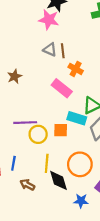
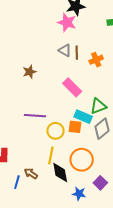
orange cross: (76, 69) -> (96, 60), moved, turned 32
orange square: (61, 130) -> (75, 127), moved
yellow circle: (38, 134) -> (56, 131), moved
blue line: (13, 163) -> (17, 182), moved

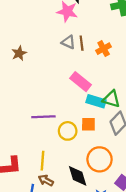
brown star: (30, 72) -> (19, 53), moved
green triangle: (98, 106) -> (111, 99), turned 42
cyan rectangle: (83, 117) -> (96, 101), moved
yellow line: (51, 155) -> (43, 161), moved

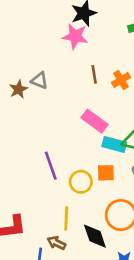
gray triangle: (68, 42) -> (40, 80), moved
purple line: (43, 117) -> (51, 166), turned 75
yellow line: (43, 161) -> (66, 218), moved

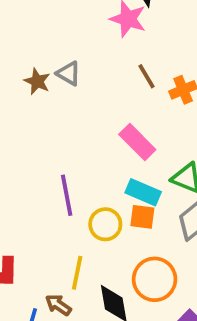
brown line: (94, 74) -> (146, 76), turned -30
brown star: (18, 89) -> (37, 81), turned -30
cyan rectangle: (114, 144) -> (143, 192), moved

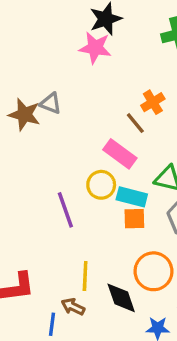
brown line: (146, 76) -> (135, 123), moved
brown star: (37, 81) -> (24, 114), size x1.4
yellow circle: (105, 224) -> (101, 185), moved

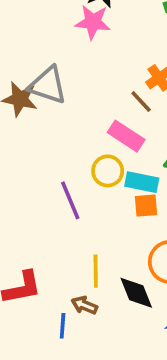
gray triangle: (51, 103) -> (48, 85), size x1.6

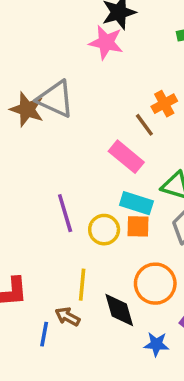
yellow circle: (108, 171) -> (104, 230), moved

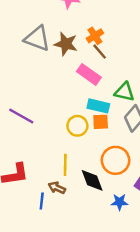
orange cross: (164, 104) -> (95, 36), moved
brown star: (27, 109) -> (66, 44), moved
purple line: (65, 213) -> (21, 116), moved, turned -40

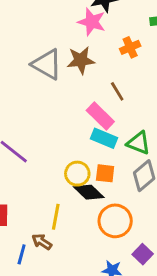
orange cross: (95, 36) -> (130, 47), moved
brown star: (66, 44) -> (81, 60), moved, turned -30
cyan rectangle: (98, 106) -> (104, 138), moved
black diamond: (92, 180) -> (89, 192), moved, turned -35

